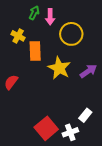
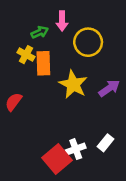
green arrow: (34, 13) -> (40, 32), moved, turned 40
yellow cross: (18, 36) -> (26, 55), moved
white cross: (70, 132) -> (76, 149), moved

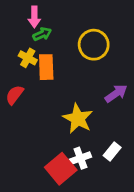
pink arrow: (62, 21) -> (34, 17), moved
yellow star: (73, 84) -> (78, 119), moved
red semicircle: (14, 102) -> (15, 95), moved

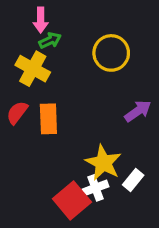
yellow cross: (28, 58) -> (33, 69), size x1.5
orange rectangle: (46, 67) -> (48, 119), moved
yellow star: (78, 119) -> (103, 163), moved

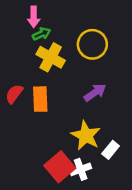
yellow cross: (33, 69) -> (51, 57), moved
purple arrow: (138, 111) -> (95, 93), moved
white cross: (96, 188) -> (81, 169), moved

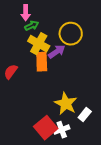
purple arrow: (95, 93) -> (57, 52), moved
orange rectangle: (40, 99) -> (42, 62), moved

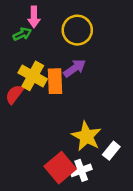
green arrow: (32, 26) -> (22, 34), moved
yellow circle: (71, 34) -> (77, 30), moved
yellow cross: (39, 44) -> (33, 76), moved

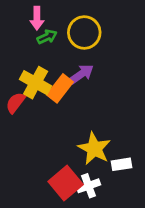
green arrow: (22, 34) -> (47, 37), moved
orange rectangle: (55, 81) -> (60, 88), turned 40
white rectangle: (111, 151) -> (122, 164), turned 42

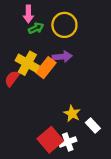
purple arrow: (81, 74) -> (62, 57), turned 30
yellow star: (94, 149) -> (72, 114), size x0.7
white rectangle: (122, 164) -> (93, 126), turned 56

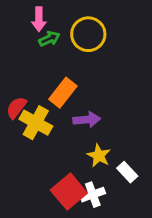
purple arrow: (62, 57) -> (87, 120), moved
yellow cross: (27, 63) -> (36, 123), moved

